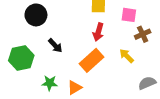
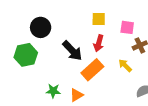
black arrow: (55, 46) -> (72, 51), moved, size x1.5
green hexagon: (21, 58) -> (26, 55), moved

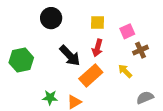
black circle: (41, 27) -> (51, 18), moved
pink square: (127, 27) -> (127, 31), turned -32

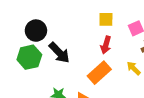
black circle: (51, 18) -> (36, 31), moved
black arrow: (70, 56) -> (59, 53), moved

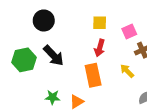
black circle: (36, 31) -> (44, 20), moved
orange rectangle: (99, 73) -> (93, 75), turned -60

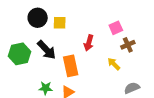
yellow square: (100, 23) -> (60, 23), moved
orange rectangle: (93, 75) -> (71, 66), moved

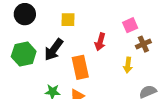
black circle: (38, 18) -> (25, 14), moved
black arrow: (47, 50) -> (54, 50), turned 80
yellow arrow: (114, 64) -> (128, 65), turned -128

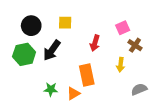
black circle: (25, 14) -> (31, 26), moved
brown cross: (143, 44) -> (135, 45), turned -32
orange rectangle: (80, 67) -> (87, 75), moved

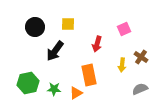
brown cross: (135, 45) -> (141, 57), moved
green hexagon: (24, 54) -> (28, 83), moved

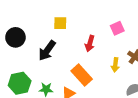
black circle: (35, 27) -> (15, 37), moved
orange rectangle: (89, 75) -> (82, 75), turned -30

